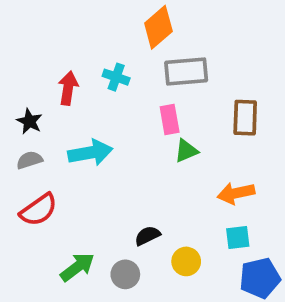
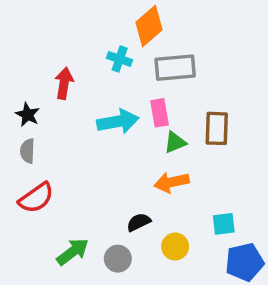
cyan cross: (116, 77) -> (120, 59), moved
brown rectangle: (245, 118) -> (217, 128), moved
cyan arrow: (90, 153) -> (118, 121), moved
gray semicircle: (29, 160) -> (28, 151), turned -70
orange arrow: (236, 193) -> (172, 182), moved

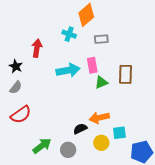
gray rectangle: (175, 68) -> (101, 39), size x0.6
gray semicircle: (28, 151) -> (16, 87), turned -144
orange arrow: (172, 182) -> (99, 118), moved
cyan square: (224, 224) -> (119, 133), moved

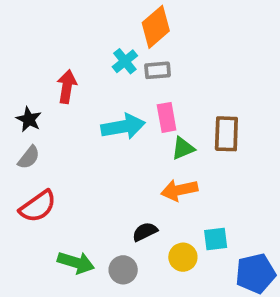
cyan cross: (69, 34) -> (125, 61), turned 32
gray rectangle: (101, 39) -> (158, 70), moved
orange arrow: (99, 118) -> (179, 190), moved
green arrow: (42, 146) -> (76, 263), turned 54

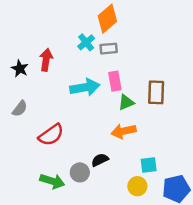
black star: (29, 119) -> (20, 69), moved
red semicircle: (38, 206) -> (51, 135), moved
yellow circle: (183, 257) -> (137, 186), moved
gray circle: (123, 270) -> (80, 172), moved

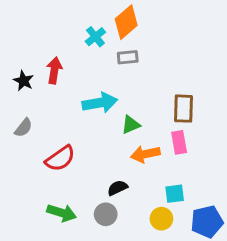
cyan cross: (86, 42) -> (95, 37), moved
pink rectangle: (115, 81) -> (179, 142), moved
green triangle: (126, 102) -> (131, 125), moved
gray circle: (80, 172) -> (106, 214), moved

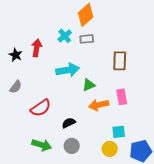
cyan cross: (95, 37) -> (65, 36), moved
brown rectangle: (183, 109) -> (120, 61), moved
black semicircle: (117, 188) -> (69, 123), moved

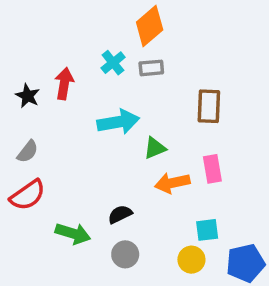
red semicircle: (41, 108) -> (28, 195), moved
green arrow: (42, 145) -> (73, 233), moved

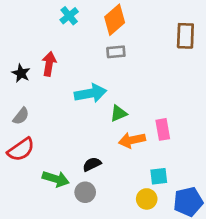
cyan cross: (113, 63) -> (69, 16), moved
brown rectangle: (209, 106) -> (185, 36), moved
gray circle: (125, 254) -> (85, 192), moved

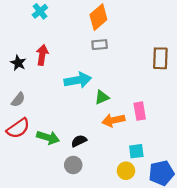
cyan cross: (69, 16) -> (40, 11), moved
brown rectangle: (185, 36) -> (160, 58), moved
green arrow: (56, 179) -> (48, 137), moved

